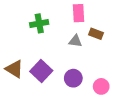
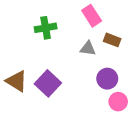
pink rectangle: (78, 13) -> (92, 16), turned -30
purple circle: (73, 78) -> (107, 79), moved

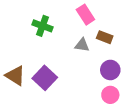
green cross: (46, 28) -> (42, 26), turned 30
purple circle: (107, 79) -> (110, 70), moved

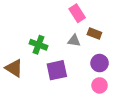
green cross: (42, 26) -> (38, 45), moved
purple square: (45, 78) -> (57, 70), moved, turned 35

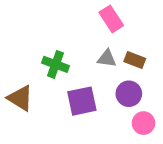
brown rectangle: (94, 34) -> (135, 60), moved
purple circle: (100, 63) -> (129, 94), moved

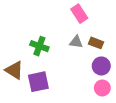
purple circle: (129, 94) -> (101, 66), moved
purple square: (82, 101) -> (38, 82), moved

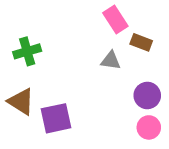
brown rectangle: (96, 43) -> (141, 42), moved
green cross: (39, 46) -> (27, 51), moved, turned -36

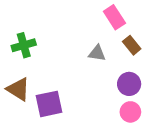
pink rectangle: (115, 19) -> (114, 17), moved
brown rectangle: (141, 42) -> (132, 45), moved, turned 30

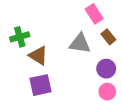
gray triangle: (97, 53) -> (80, 43), size x1.5
brown triangle: (18, 89) -> (38, 55), moved

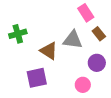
brown triangle: (38, 55) -> (49, 51), moved
pink circle: (107, 92) -> (83, 85), moved

